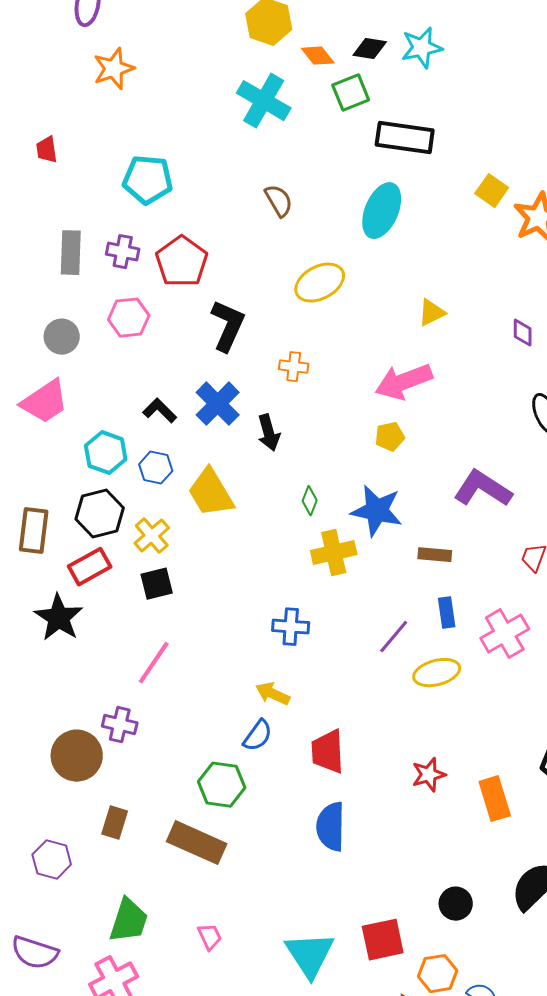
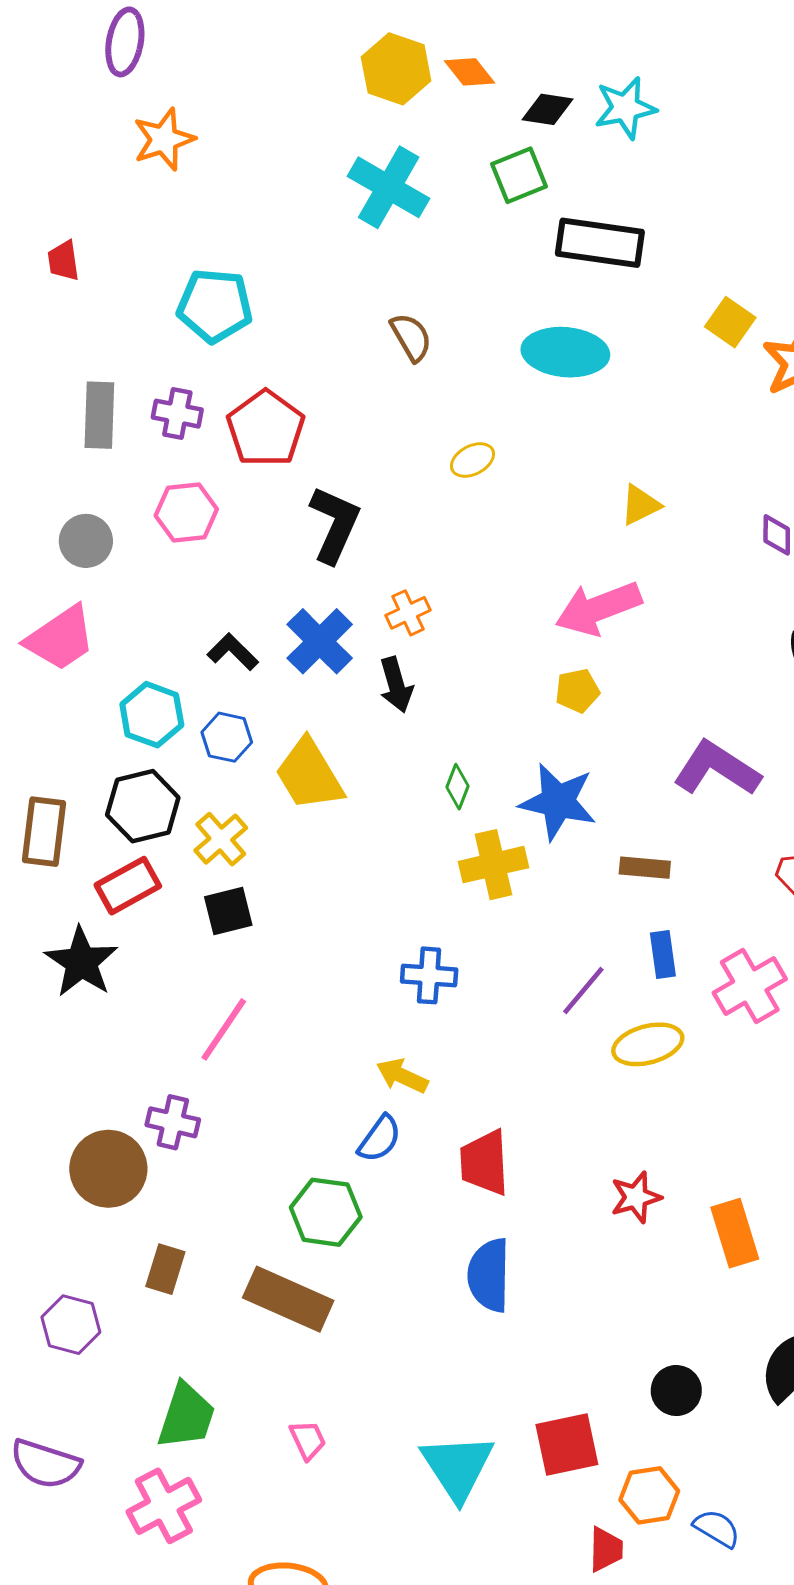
orange diamond: (318, 56) -> (469, 72), moved
cyan ellipse: (382, 211) -> (565, 352), turned 72
yellow ellipse: (320, 283) -> (472, 460), size x0.6
orange cross: (294, 367) -> (408, 613), moved, turned -32

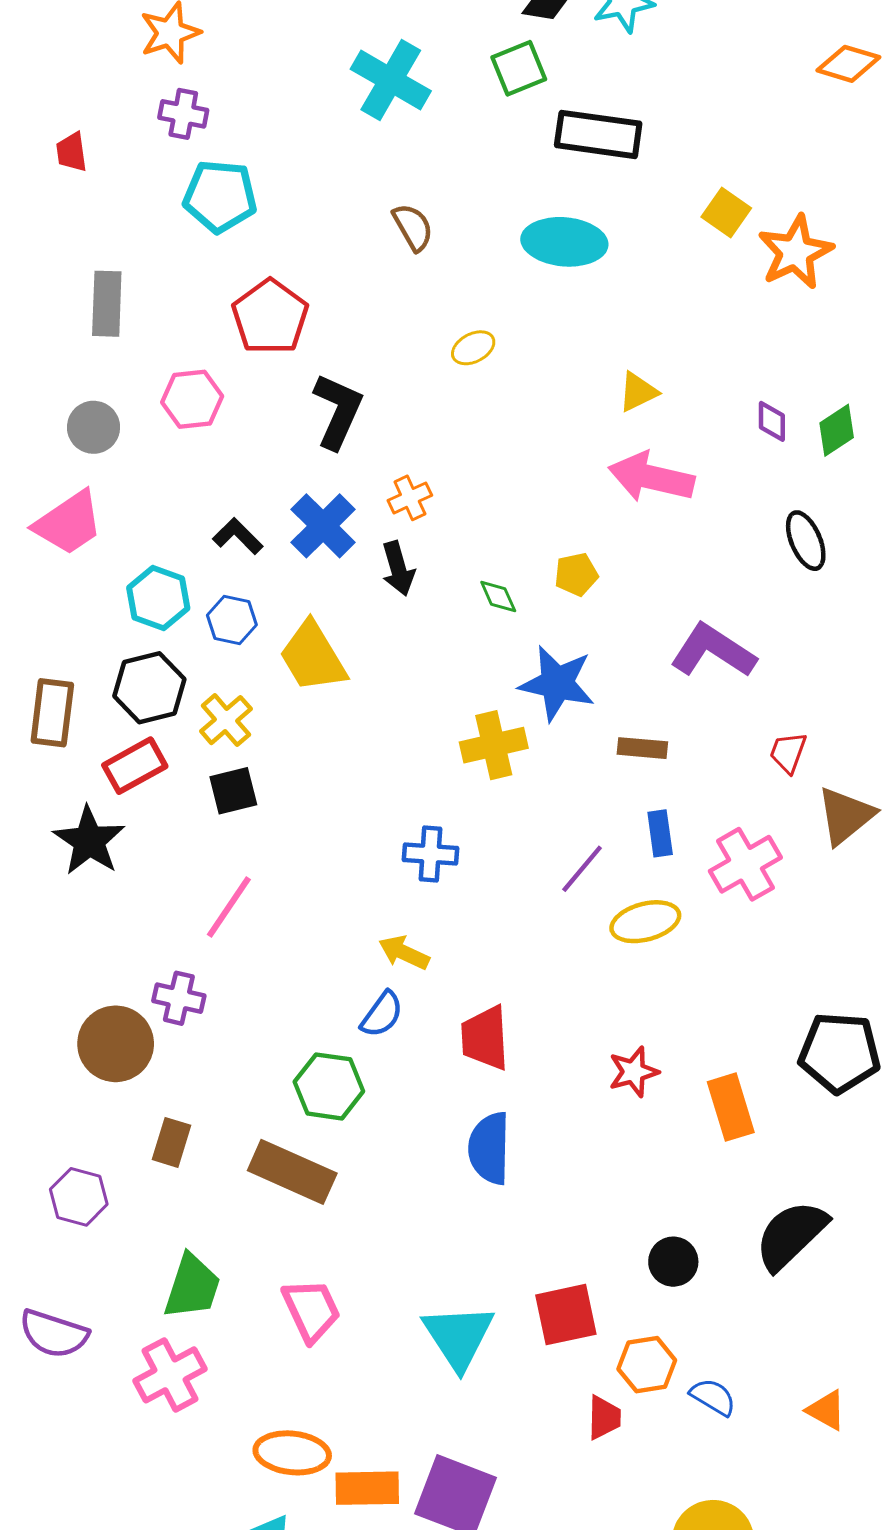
purple cross: (177, 414) -> (183, 114), moved
pink arrow: (598, 608) -> (651, 477), moved, turned 34
green diamond: (458, 787) -> (498, 596), moved, turned -45
pink trapezoid: (308, 1440) -> (311, 1310), size x1.6

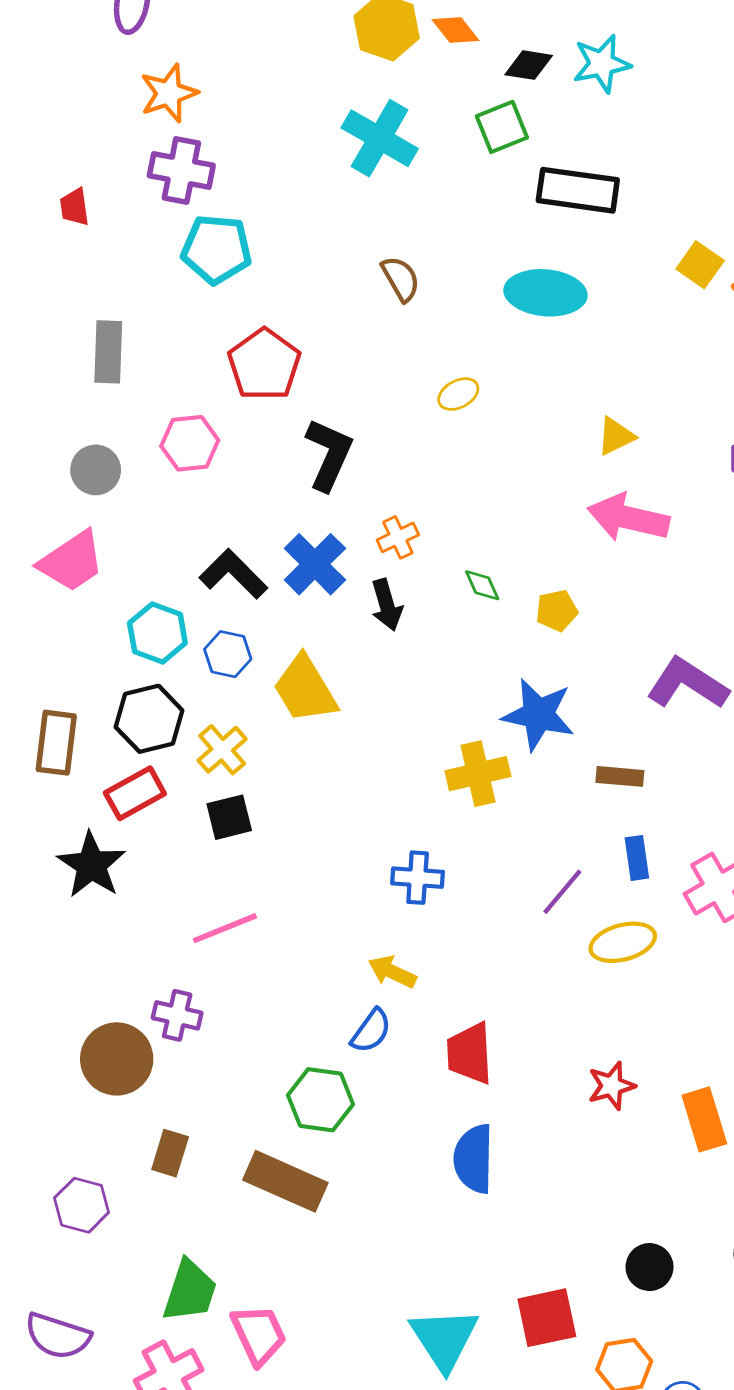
purple cross: (183, 114) -> (181, 171), size x1.4
black L-shape: (238, 536) -> (233, 574), size x1.4
green diamond: (498, 596) -> (482, 585), moved
pink line: (229, 907) -> (225, 928), turned 34
pink trapezoid: (311, 1310) -> (259, 1335), moved

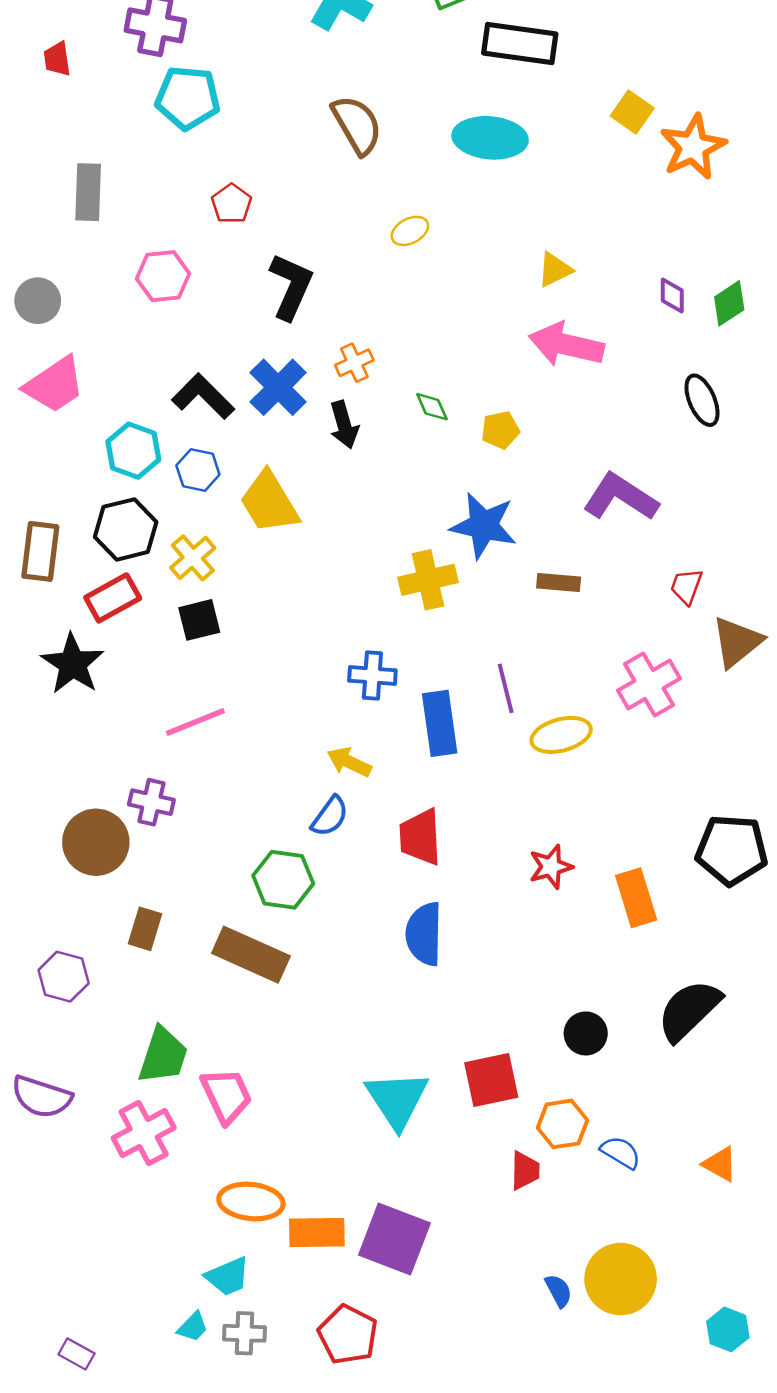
brown semicircle: (401, 279) -> (357, 125), size x1.4
red pentagon: (264, 365) -> (232, 204), size x0.6
gray circle: (96, 470) -> (38, 301), moved
blue rectangle: (637, 858) -> (440, 723), moved, size x1.6
purple line: (562, 892) -> (506, 688), turned -54

